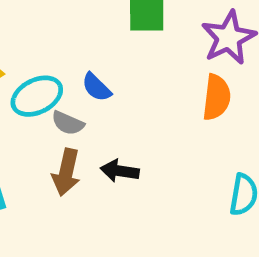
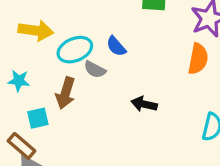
black arrow: (120, 171) -> (144, 104), moved
brown arrow: (66, 172) -> (66, 93), moved

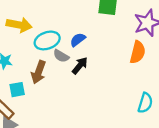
blue semicircle: (116, 46) -> (78, 40), turned 91
black arrow: (144, 104) -> (80, 66), moved, turned 114

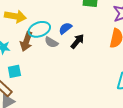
black arrow: (80, 66) -> (77, 41), moved
brown arrow: (39, 72) -> (26, 41), moved

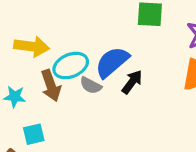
blue semicircle: (65, 28) -> (112, 62), size x1.6
brown arrow: (26, 41) -> (51, 86), turned -36

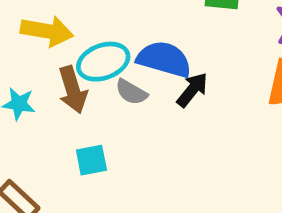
blue semicircle: (112, 62) -> (164, 59), turned 54
cyan square: (34, 134) -> (91, 160), moved

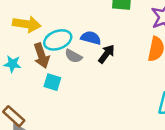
blue semicircle: (164, 59) -> (91, 38), size x0.7
cyan square: (91, 160) -> (52, 82), moved, turned 30

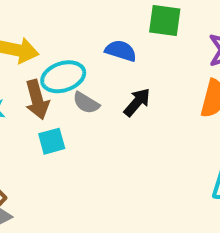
blue semicircle: (91, 38) -> (121, 51), moved
cyan square: (52, 82) -> (52, 141), turned -36

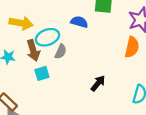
black arrow: (137, 102) -> (98, 83), moved
gray semicircle: (86, 103) -> (61, 52), turned -96

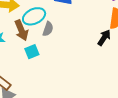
black arrow: (98, 83) -> (104, 38), moved

